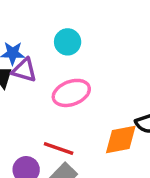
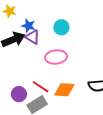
orange diamond: (121, 139) -> (64, 90), moved

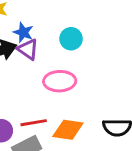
red line: (41, 87) -> (34, 123), turned -48

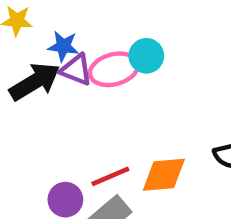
cyan circle: (71, 39) -> (146, 56), moved
pink ellipse: (60, 81) -> (114, 69), moved

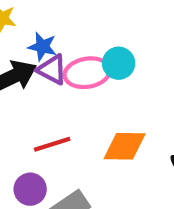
orange diamond: (164, 175) -> (125, 146), moved
red line: (110, 176) -> (52, 144), moved

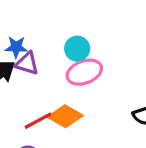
pink ellipse: (87, 73) -> (84, 72), moved
orange diamond: (125, 146) -> (65, 116), moved, turned 40

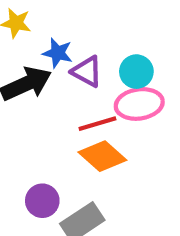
purple triangle: (27, 63) -> (87, 71), moved
red line: (38, 121) -> (97, 124), moved

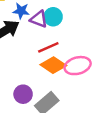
cyan circle: (136, 72) -> (53, 17), moved
pink ellipse: (139, 104) -> (78, 66), moved

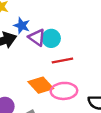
red line: (48, 47) -> (62, 61), moved

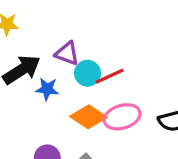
blue star: (22, 26) -> (47, 89), moved
cyan circle: (51, 38) -> (88, 73), moved

